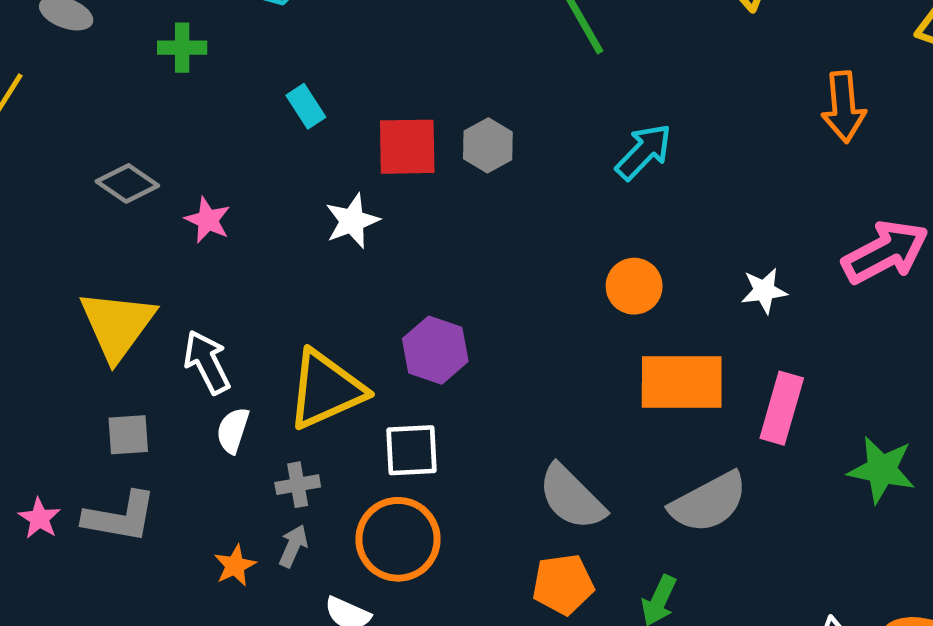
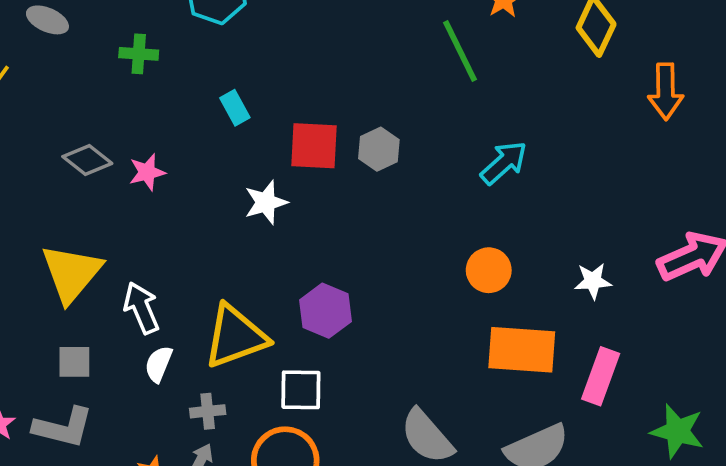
orange arrow: (844, 107) -> (666, 91), moved
pink star: (208, 220) -> (147, 172), moved, turned 30

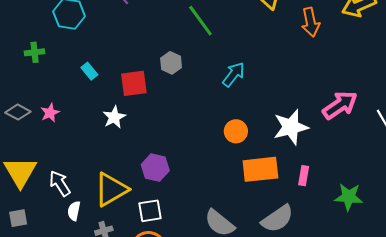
gray hexagon: (379, 149) -> (171, 63), moved
white star: (593, 281) -> (291, 127), size x1.8
gray square: (74, 362) -> (18, 218), moved
pink rectangle: (601, 376) -> (304, 176), size x0.7

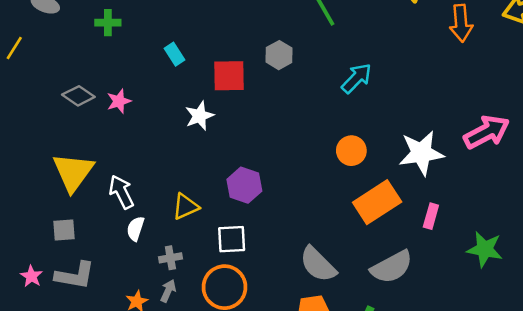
orange rectangle: (260, 169) -> (377, 202), turned -33
yellow triangle: (111, 189) -> (185, 207), size x0.6

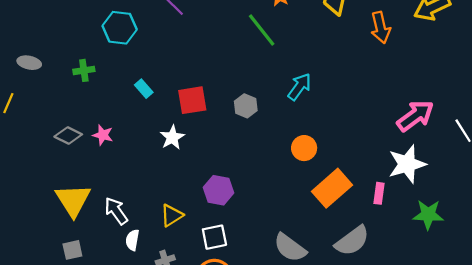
gray hexagon: (279, 55) -> (246, 106), moved
pink star: (119, 101) -> (103, 135), turned -30
white star: (421, 153) -> (407, 164), moved

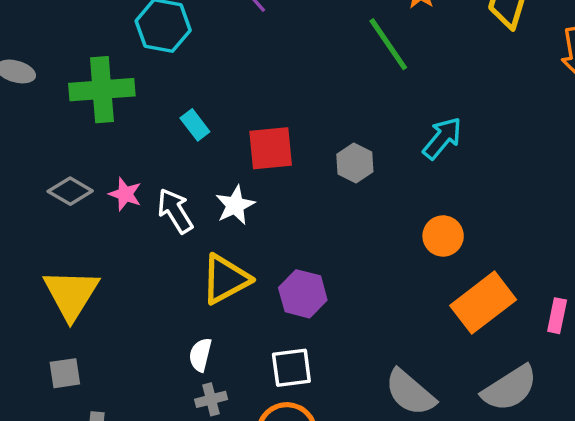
green cross: (84, 70) -> (102, 90), size x1.8
white arrow: (116, 211) -> (175, 211), moved
yellow triangle: (172, 215) -> (225, 279), moved, size x1.4
white semicircle: (132, 240) -> (200, 355), moved

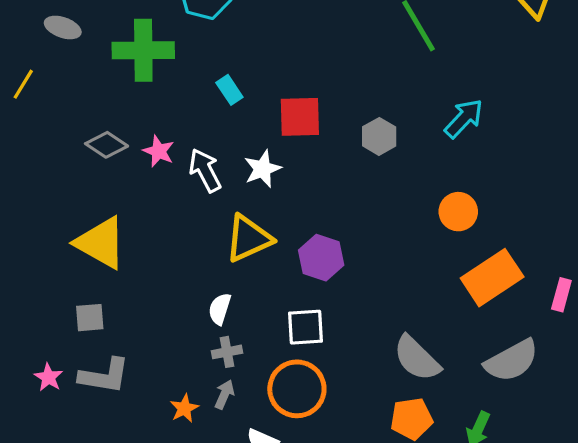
yellow triangle: (71, 294) -> (101, 243), turned -36

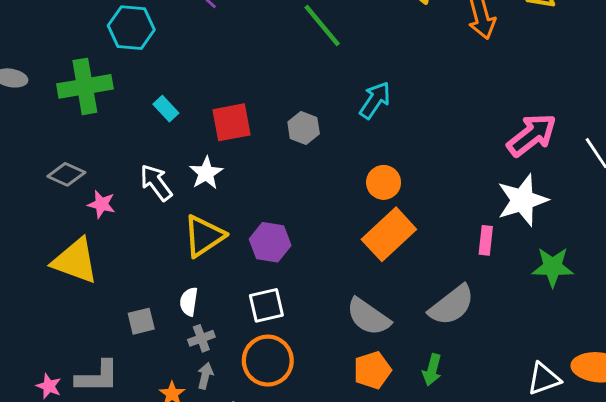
pink star: (159, 151) -> (101, 204), moved
orange rectangle: (492, 278) -> (389, 234), moved
gray square: (90, 318) -> (141, 321), moved

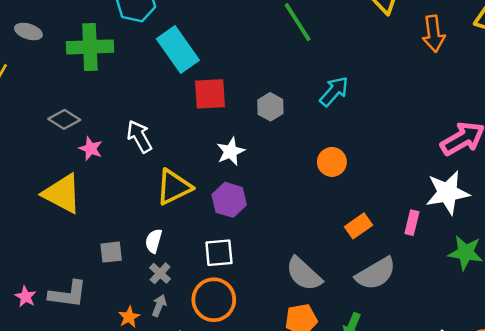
cyan rectangle: (166, 109) -> (178, 50), moved, size x2.0
white star: (206, 173) -> (231, 152), moved
orange rectangle: (389, 234) -> (359, 226), moved, size x0.6
gray cross: (201, 338) -> (160, 273), turned -35

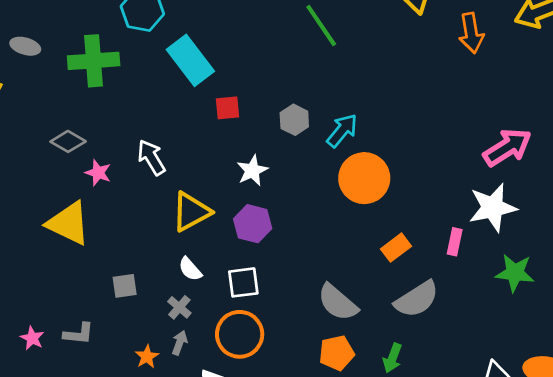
cyan arrow: (334, 91) -> (342, 130), moved
red square: (210, 94) -> (227, 108), size x0.7
orange circle: (332, 162) -> (364, 178), size x1.6
white semicircle: (154, 241) -> (190, 269), moved, turned -55
gray L-shape: (68, 294) -> (79, 334), size x0.7

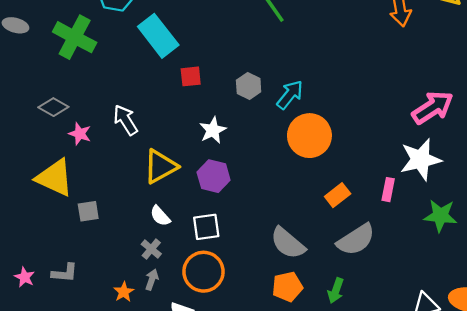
green cross: (94, 61) -> (75, 37), turned 33
gray square: (125, 286) -> (88, 211), moved

